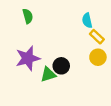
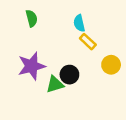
cyan semicircle: (87, 20) -> (79, 23), moved
yellow rectangle: (97, 37) -> (88, 42), moved

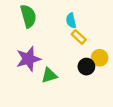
green semicircle: (32, 18) -> (28, 16), size x1.5
black circle: (69, 75) -> (86, 67), moved

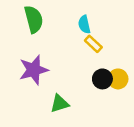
yellow circle: (100, 58) -> (118, 79), moved
green triangle: (49, 75) -> (60, 104), moved

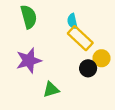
yellow rectangle: (93, 44) -> (80, 38), size x1.6
yellow circle: (118, 79) -> (102, 58), moved

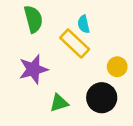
yellow rectangle: (80, 38) -> (75, 44), moved
black circle: (88, 68) -> (102, 98), moved, size x1.5

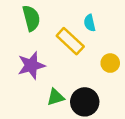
cyan semicircle: (84, 24) -> (90, 23), moved
black circle: (102, 98) -> (85, 102), moved

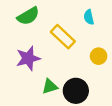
green semicircle: (31, 18) -> (28, 16), turned 75
cyan semicircle: (90, 23) -> (89, 17), moved

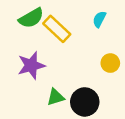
cyan semicircle: (89, 17) -> (99, 19), turned 40
yellow rectangle: (63, 37) -> (57, 29), moved

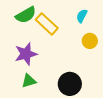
yellow circle: (110, 63) -> (90, 41), moved
green triangle: (56, 97) -> (29, 81), moved

